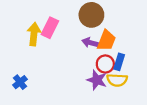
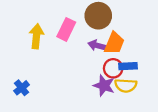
pink rectangle: (50, 28) -> (66, 29), moved
blue rectangle: (119, 62) -> (128, 66), turned 70

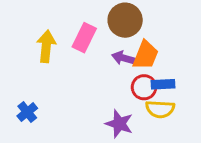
purple star: (104, 86) -> (119, 124), moved

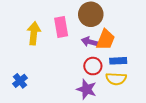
pink rectangle: (84, 38) -> (61, 27), turned -36
red circle: (144, 87) -> (93, 66), moved

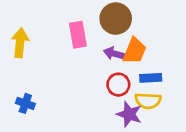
yellow arrow: (34, 33) -> (20, 43), moved
blue cross: (20, 81) -> (25, 103), turned -32
purple star: (87, 89) -> (129, 114), moved

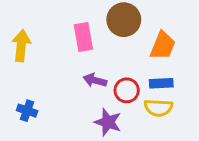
orange trapezoid: (135, 51) -> (163, 46), moved
purple arrow: (114, 54) -> (95, 80), moved
purple star: (129, 114) -> (108, 122), moved

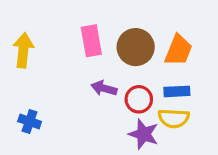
brown circle: (124, 20) -> (136, 47), moved
purple star: (108, 122) -> (144, 134), moved

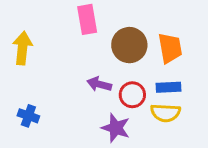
pink rectangle: (91, 41) -> (87, 19), moved
orange trapezoid: (178, 50) -> (170, 48), turned -32
purple star: (144, 134) -> (116, 128), moved

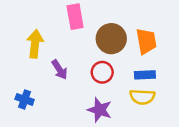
yellow arrow: (22, 48) -> (35, 44), moved
purple arrow: (99, 84) -> (60, 70), moved, turned -138
red circle: (132, 95) -> (102, 72), moved

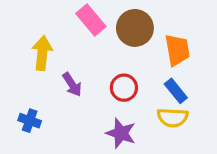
pink rectangle: (75, 17) -> (91, 20), turned -30
brown circle: (111, 39) -> (135, 28), moved
blue rectangle: (145, 75) -> (176, 91), turned 54

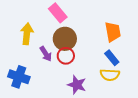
brown circle: (135, 28) -> (65, 39), moved
red circle: (124, 88) -> (66, 56), moved
blue cross: (30, 121) -> (19, 77), size x1.5

